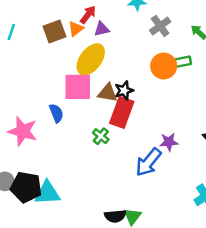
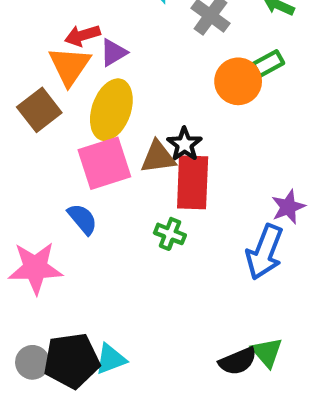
red arrow: (88, 15) -> (82, 35), turned -126
orange triangle: (76, 29) -> (70, 66), size x1.5
brown square: (54, 31) -> (39, 110), moved
cyan triangle: (47, 193) -> (111, 359), size x0.7

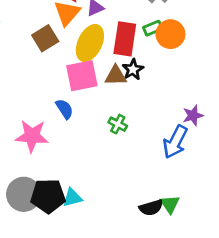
green rectangle: (268, 64) -> (153, 28), moved
red rectangle: (193, 182) -> (125, 39), moved
gray circle: (32, 362) -> (24, 194), size x1.6

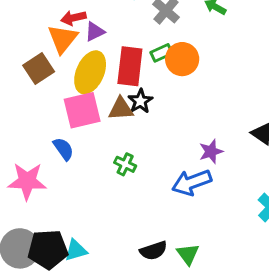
blue arrow: (175, 142) -> (192, 182), turned 44
black semicircle: (151, 208) -> (153, 251), moved

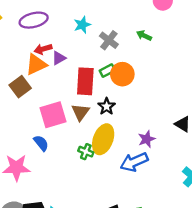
orange triangle: (63, 39) -> (36, 64), turned 30
yellow ellipse: (90, 72) -> (103, 139), moved
black star: (140, 101) -> (107, 106), moved
brown triangle: (121, 109) -> (81, 112), turned -48

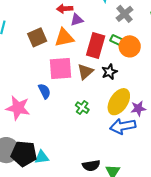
orange triangle: (36, 64) -> (64, 38), moved
green rectangle: (107, 71) -> (117, 40), turned 40
yellow ellipse: (103, 139) -> (119, 102), moved

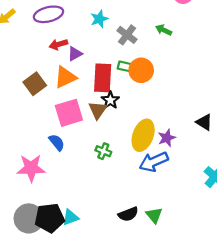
black star: (109, 72) -> (110, 100), moved

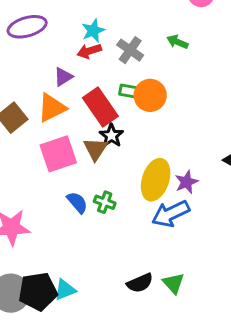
red arrow: (58, 44) -> (89, 51), moved
red rectangle: (103, 78) -> (100, 107), turned -36
blue semicircle: (57, 142) -> (77, 202), moved

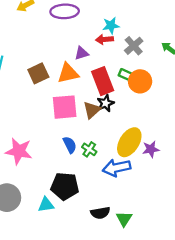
blue arrow: (171, 214) -> (117, 168), moved
black pentagon: (38, 291) -> (65, 186), moved

